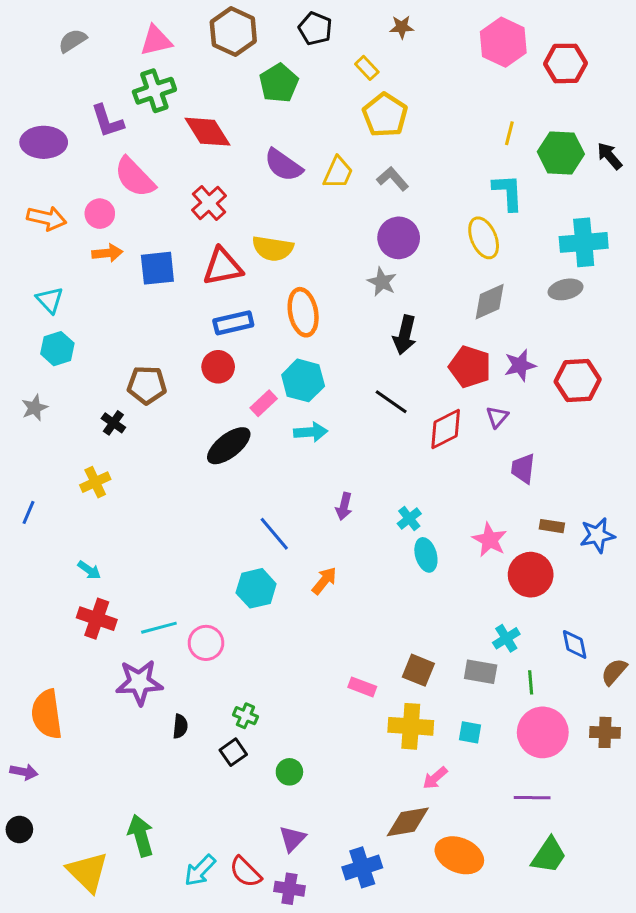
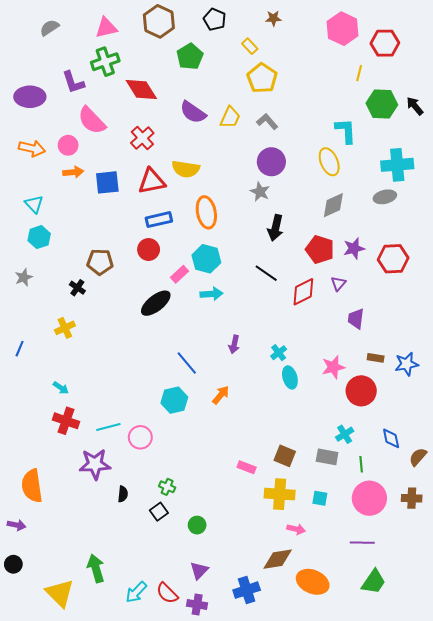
yellow line: (509, 133) -> (359, 73), moved
pink star: (490, 540) -> (333, 367), turned 30
pink arrow: (435, 778) -> (296, 529), turned -126

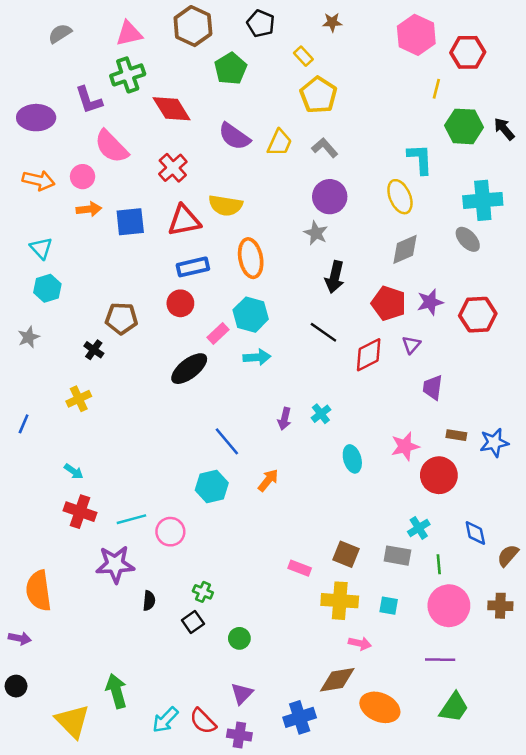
gray ellipse: (385, 197) -> (468, 239), turned 60
cyan cross: (279, 353) -> (321, 414), moved

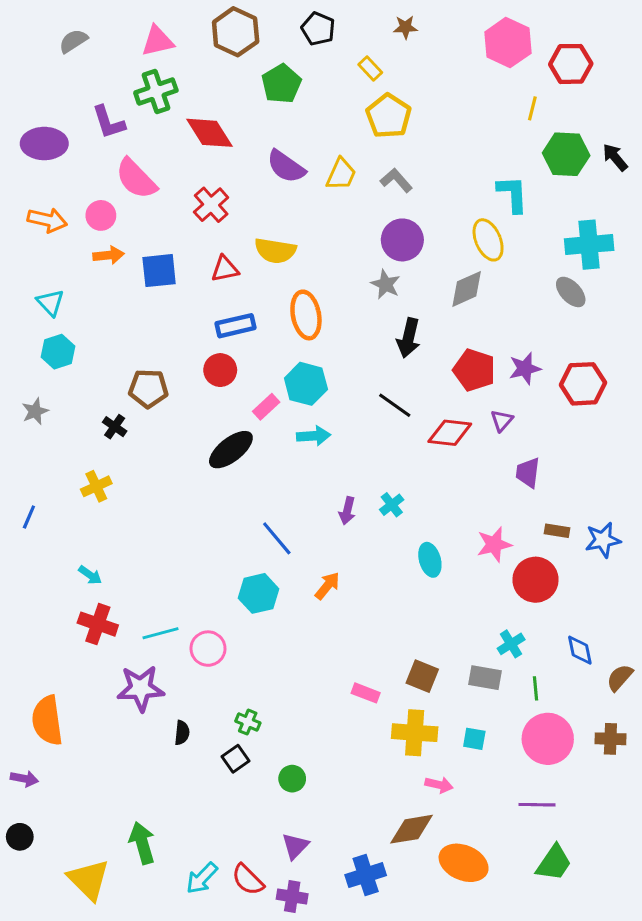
red triangle: (184, 220) -> (225, 269), size x0.7
gray diamond: (405, 249) -> (467, 289), moved
red diamond: (369, 355) -> (450, 433), turned 33

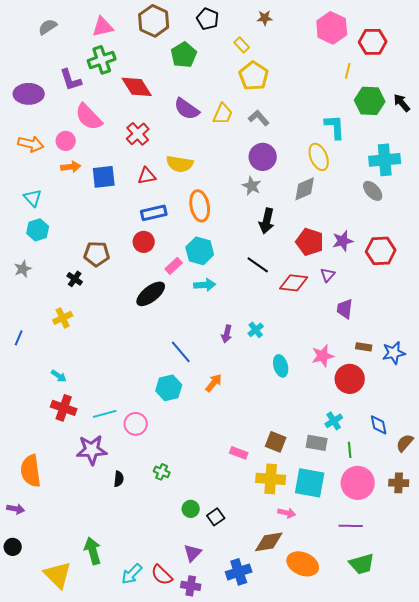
cyan square: (474, 739) -> (310, 483), size x2.0
black square: (236, 759) -> (216, 517), moved
green trapezoid: (554, 863) -> (362, 564), turned 40

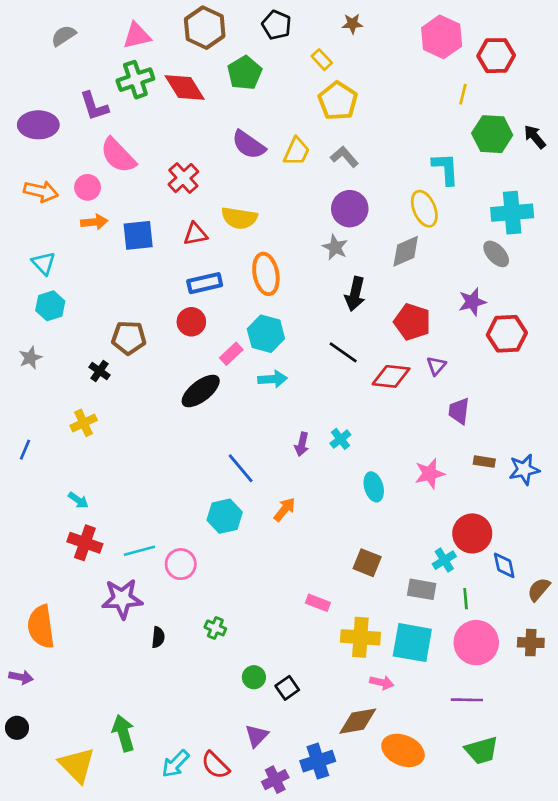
red diamond: (137, 87) -> (185, 88), moved
purple star: (343, 241) -> (472, 302), moved
red circle: (350, 379) -> (472, 533), moved
brown square: (276, 442) -> (367, 563), moved
purple cross: (191, 586) -> (275, 780), moved, turned -36

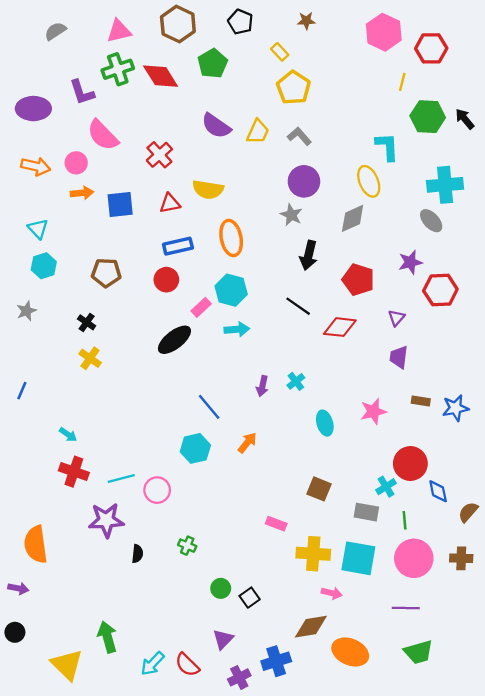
brown pentagon: (129, 338) -> (106, 273), moved
purple triangle: (436, 366) -> (396, 318), moved
yellow cross: (84, 423) -> (90, 358), moved, turned -30

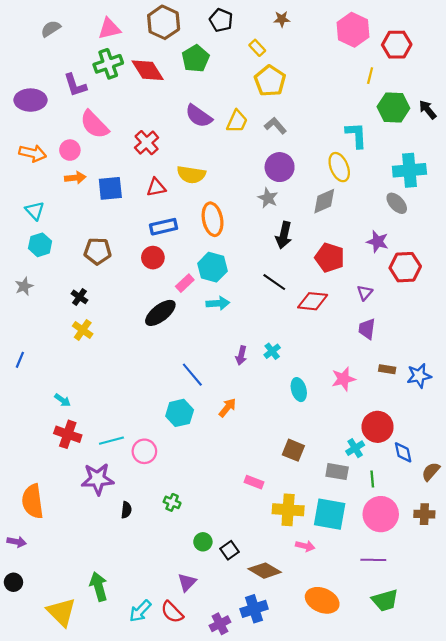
purple star: (410, 262) -> (378, 242), turned 30
brown diamond: (311, 627) -> (265, 571), moved, turned 40
purple triangle: (223, 639) -> (187, 582), moved

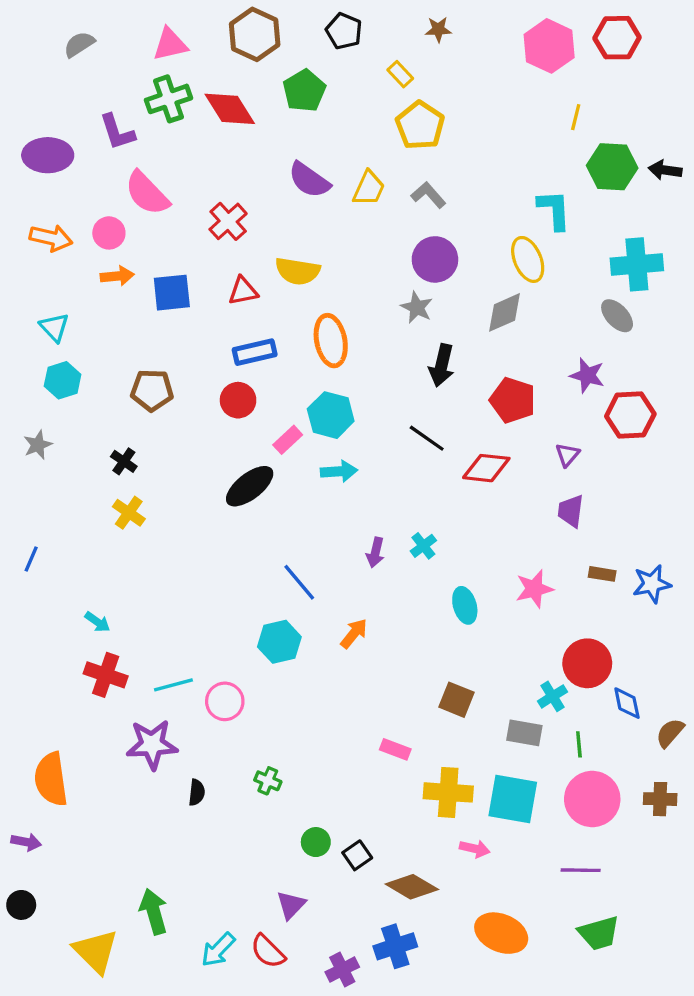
red hexagon: (397, 45) -> (617, 38), moved
black arrow: (428, 110) -> (665, 170), turned -42

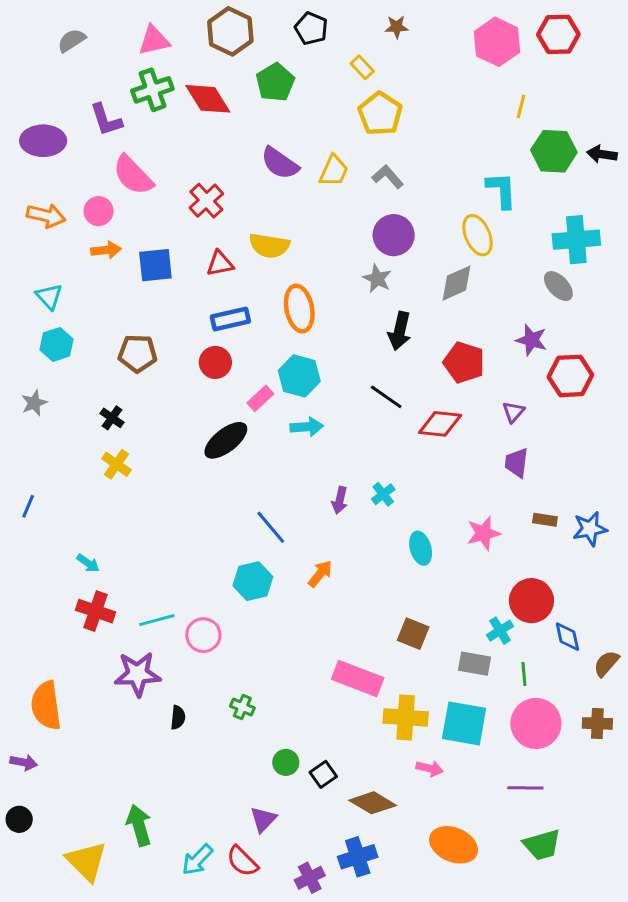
pink rectangle: (395, 749) -> (358, 679), size x1.8

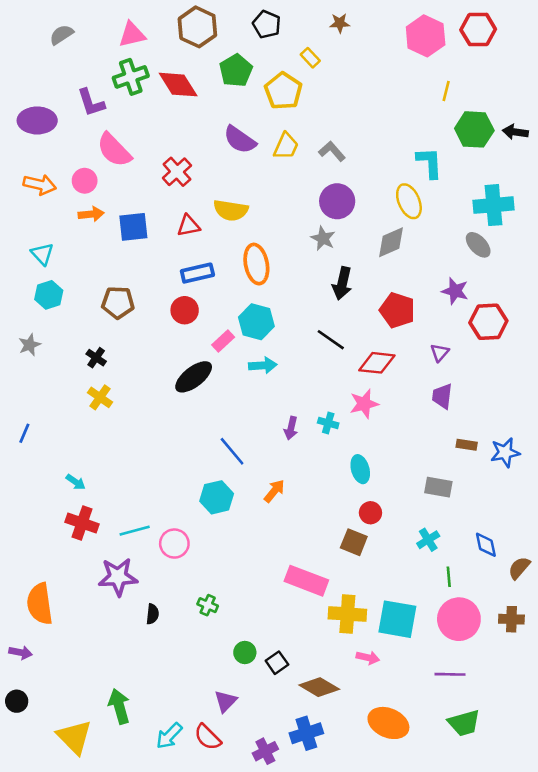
yellow pentagon: (380, 114) -> (283, 91), moved
cyan cross: (383, 494) -> (328, 423), turned -36
pink star: (484, 533) -> (364, 404), moved
red circle: (531, 601) -> (370, 513), moved, size x0.6
gray rectangle: (475, 664) -> (438, 487), moved

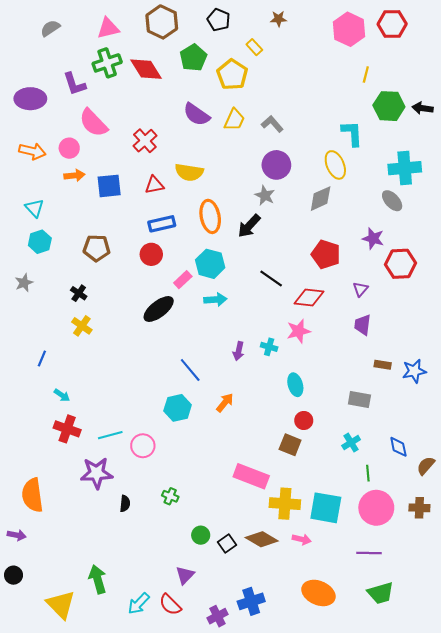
black arrow: (342, 283) -> (249, 226), moved, turned 30
blue line: (24, 433) -> (42, 358), moved
brown diamond: (319, 687) -> (262, 539), moved

